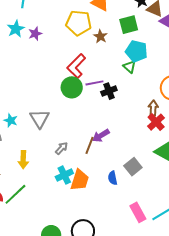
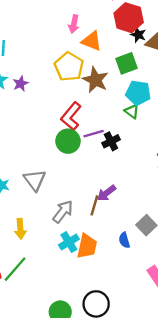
yellow pentagon: (79, 23) -> (69, 67), turned 30
brown star: (100, 36) -> (95, 80), size x1.6
gray arrow: (62, 148) -> (63, 212), size x1.5

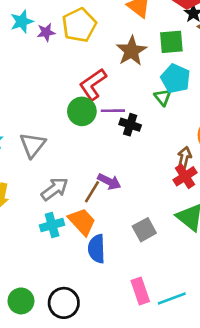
yellow pentagon: (69, 67) -> (79, 25), moved
black cross: (111, 141) -> (130, 125), turned 30
purple arrow: (106, 193) -> (109, 182), turned -132
blue semicircle: (124, 240) -> (97, 249), moved, size x1.5
orange trapezoid: (87, 246) -> (82, 222), moved, turned -70

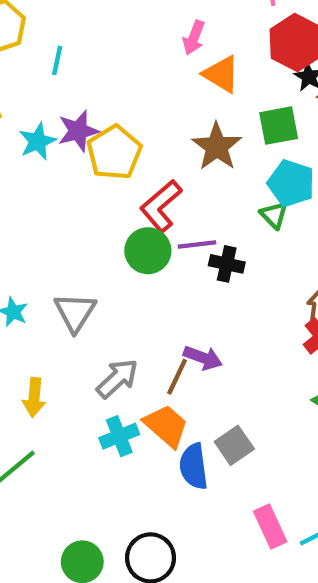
cyan star: (22, 22) -> (38, 141), moved
yellow pentagon: (79, 25) -> (114, 152), moved
purple star: (46, 32) -> (78, 131), size x1.4
gray square: (144, 230) -> (234, 445), moved

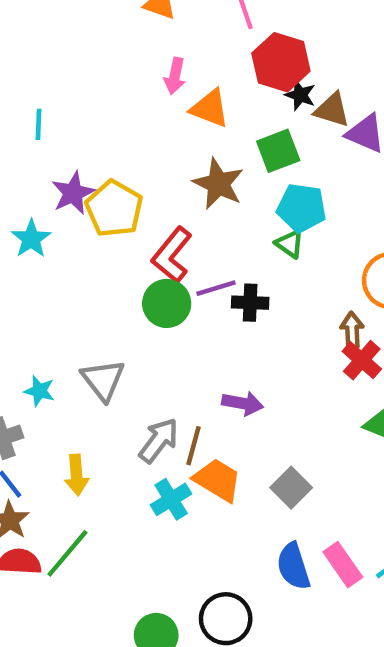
cyan star: (38, 141) -> (31, 239), moved
brown line: (177, 377) -> (193, 446), moved
blue semicircle: (194, 466) -> (293, 566), moved

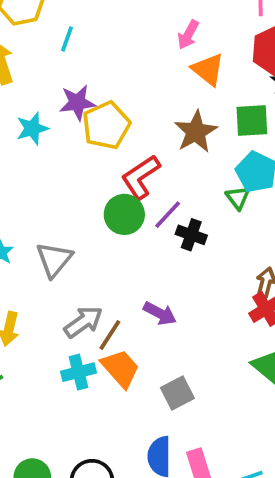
purple line: (216, 288) -> (168, 215), turned -48

